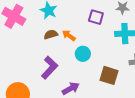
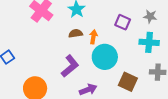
orange arrow: (69, 35) -> (93, 37), turned 56
cyan circle: (83, 54) -> (105, 57), size x1.6

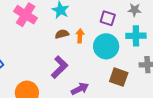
cyan circle: (105, 57) -> (106, 46), moved

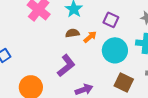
purple square: (108, 18) -> (111, 20), moved
orange arrow: (80, 36) -> (90, 37), turned 40

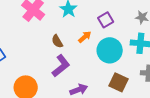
purple square: (111, 20) -> (106, 20), turned 35
brown semicircle: (72, 33) -> (57, 41), moved, turned -112

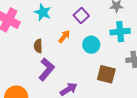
brown semicircle: (57, 41) -> (38, 46), turned 40
cyan circle: (110, 50) -> (91, 45), size x0.7

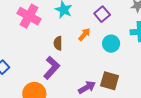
purple L-shape: (47, 69) -> (52, 68), moved
brown square: (106, 74) -> (110, 81), moved

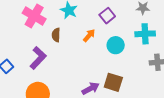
brown semicircle: (58, 43) -> (56, 35), moved
purple L-shape: (52, 68) -> (38, 58), moved

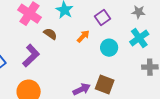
cyan cross: (145, 34) -> (139, 38), turned -36
brown semicircle: (56, 35) -> (50, 34), turned 120

